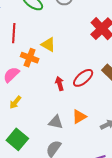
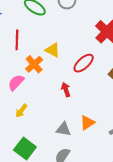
orange cross: (30, 58) -> (34, 64), turned 30
red ellipse: (83, 78) -> (84, 63), moved

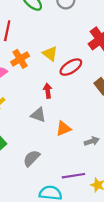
yellow triangle: (53, 50) -> (50, 54), moved
gray triangle: (63, 129) -> (38, 115), moved

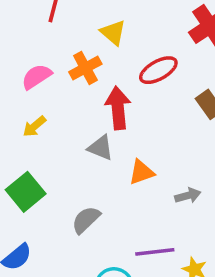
yellow triangle: (50, 54) -> (113, 33), moved
orange cross: (20, 59) -> (85, 68), moved
red arrow: (48, 91) -> (118, 108), size x1.6

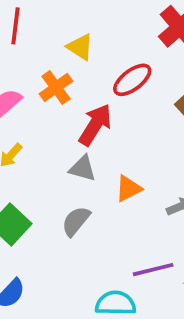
red arrow: (118, 108) -> (95, 125), turned 45
gray semicircle: (86, 220) -> (76, 221), moved

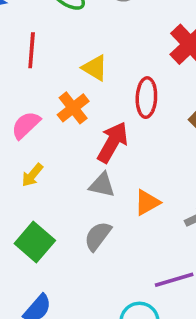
red ellipse: (132, 80) -> (146, 98), turned -48

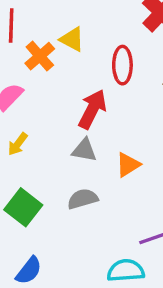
orange cross: (73, 108) -> (40, 56), moved
gray semicircle: (98, 236) -> (83, 199), turned 40

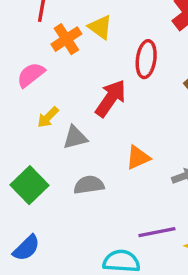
yellow arrow: (18, 144) -> (48, 117), moved
gray triangle: (84, 150) -> (75, 137), moved, turned -32

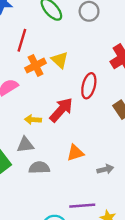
yellow arrow: (48, 117) -> (33, 120), moved, turned 42
gray triangle: (75, 137) -> (25, 145), moved

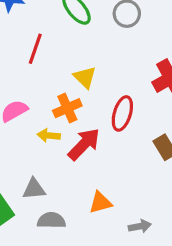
orange cross: (36, 65) -> (67, 108), moved
yellow arrow: (33, 120) -> (49, 135), moved

